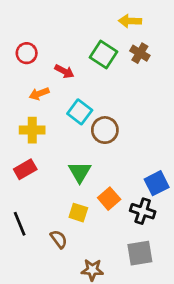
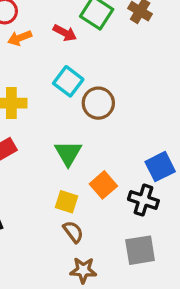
red arrow: (64, 71) -> (65, 33), moved
orange arrow: (39, 94) -> (20, 38), moved
brown semicircle: (59, 239) -> (73, 232), moved

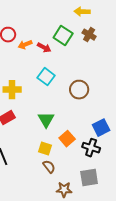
orange arrow: (20, 38) -> (25, 45), moved
brown circle: (98, 103) -> (79, 90), moved
brown star: (83, 270) -> (64, 190), moved

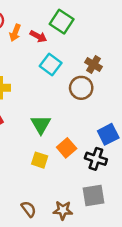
brown cross: (89, 35) -> (93, 65), moved
orange arrow: (25, 45) -> (15, 33), turned -48
cyan square: (46, 77) -> (51, 65), moved
brown semicircle: (49, 167) -> (29, 209), moved

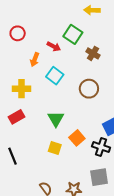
orange arrow: (15, 33) -> (35, 59), moved
cyan square: (51, 65) -> (55, 76), moved
brown cross: (93, 65) -> (93, 53), moved

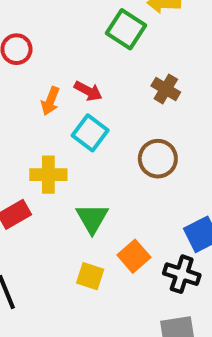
green square: (73, 34) -> (126, 29), moved
red arrow: (54, 46) -> (88, 91), moved
yellow cross: (22, 89) -> (48, 175), moved

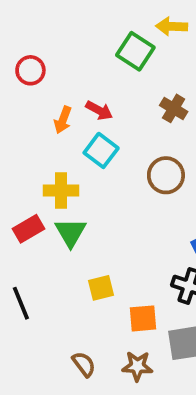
green triangle: (92, 218) -> (71, 233), moved
orange square: (134, 256) -> (143, 318), moved, turned 36
yellow square: (90, 276) -> (101, 288), turned -32

